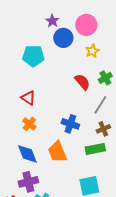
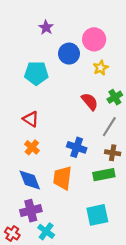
purple star: (52, 21) -> (46, 27), moved
brown cross: (103, 129) -> (113, 153), turned 32
orange trapezoid: (57, 152) -> (62, 178), turned 30

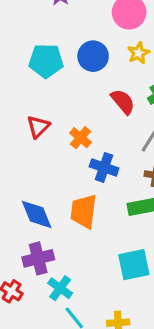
blue circle: (69, 54) -> (93, 56), moved
red triangle: (31, 119) -> (38, 127), turned 42
orange cross: (32, 147) -> (81, 138), moved

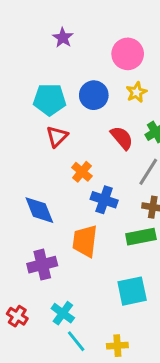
red triangle: (38, 127) -> (57, 136), moved
blue diamond: (37, 214) -> (39, 210), moved
purple cross: (38, 258) -> (42, 265), moved

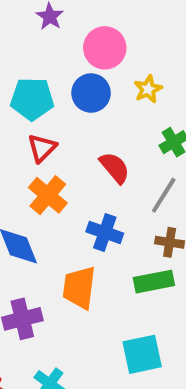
pink circle: (128, 54) -> (105, 48), moved
red semicircle: (122, 138) -> (115, 168), moved
orange cross: (82, 172) -> (48, 195), moved, size x1.4

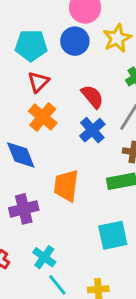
yellow star: (148, 89) -> (117, 38), size x1.4
blue cross: (105, 232) -> (92, 130), moved, turned 30

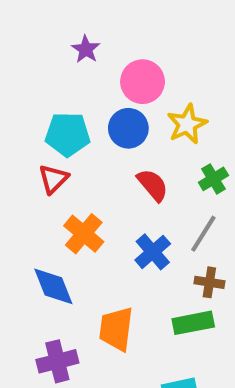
red triangle: (38, 82) -> (53, 179), moved
red semicircle: (92, 97) -> (153, 185), moved

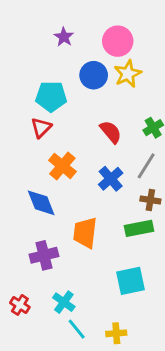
pink circle: (143, 82) -> (118, 41), moved
yellow star: (187, 124) -> (128, 74), moved
blue circle: (128, 128) -> (94, 75), moved

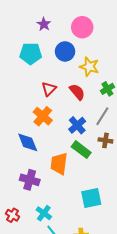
yellow star: (128, 74) -> (89, 67), moved, turned -30
cyan pentagon: (51, 96) -> (31, 53), moved
red triangle: (41, 128) -> (49, 89), moved
green rectangle: (139, 228) -> (81, 150), moved, turned 48
purple cross: (44, 255) -> (30, 180), turned 30

